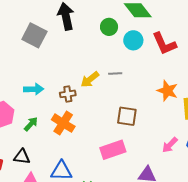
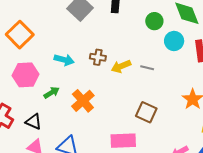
brown cross: (68, 94) -> (98, 57), moved

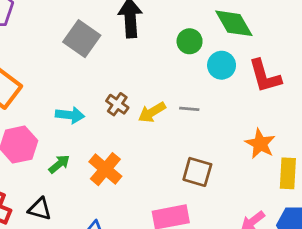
brown cross: (98, 57) -> (117, 104), turned 35

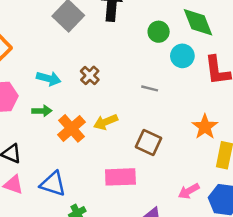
yellow arrow: (152, 112) -> (106, 122), moved
green arrow: (59, 164) -> (42, 111), moved, turned 30

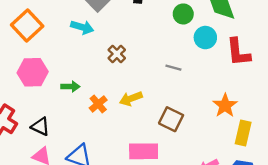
cyan arrow: (49, 78) -> (82, 27), moved
orange cross: (72, 128) -> (98, 104), size x0.7

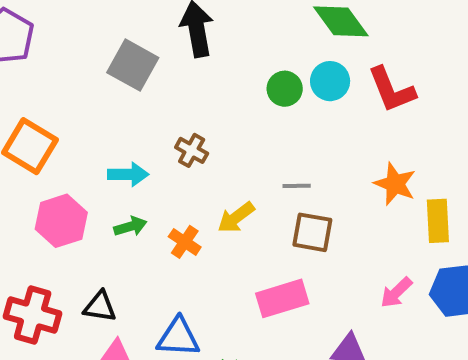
green circle: (183, 14) -> (285, 89), moved
cyan arrow: (82, 27) -> (128, 174), moved
gray line: (173, 68) -> (297, 186), moved

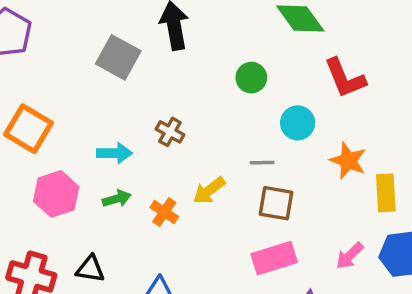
cyan circle: (330, 81) -> (298, 123), moved
pink rectangle: (282, 298) -> (274, 258), moved

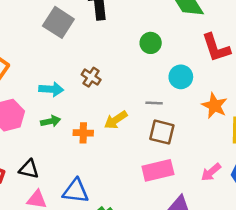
orange cross: (164, 212) -> (83, 133), turned -36

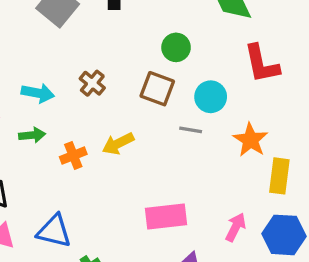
gray line: (154, 103) -> (191, 130), moved
brown square: (162, 132) -> (157, 89), moved
orange cross: (83, 133) -> (73, 156), turned -30
pink arrow: (211, 172) -> (236, 227), turned 150

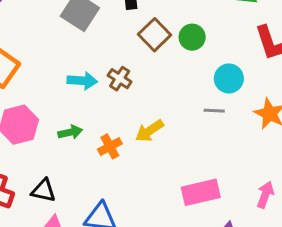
brown square: (157, 89) -> (155, 35), moved, turned 32
cyan arrow: (38, 93) -> (82, 81), moved

